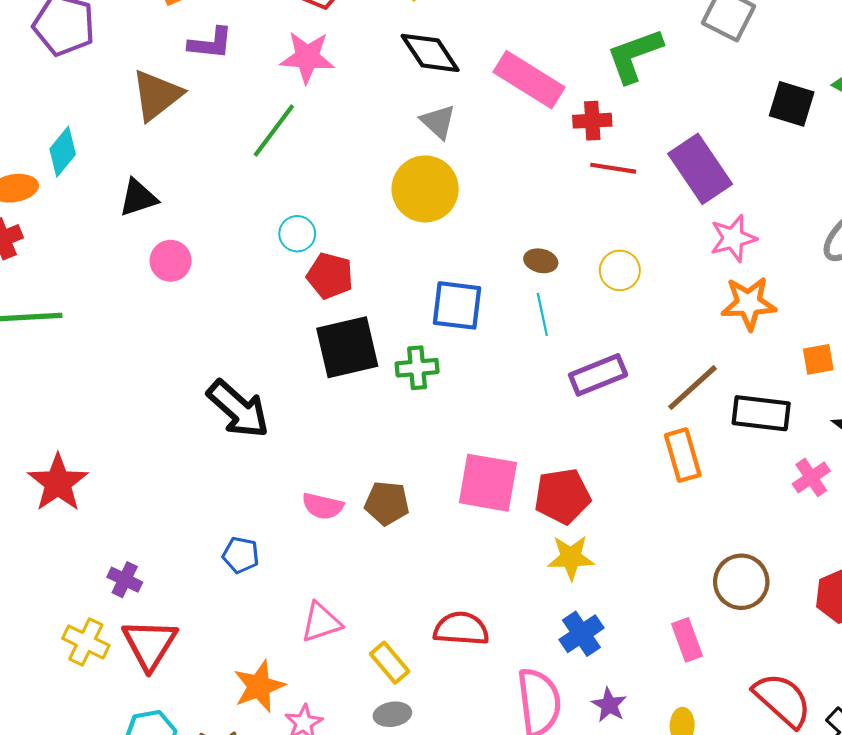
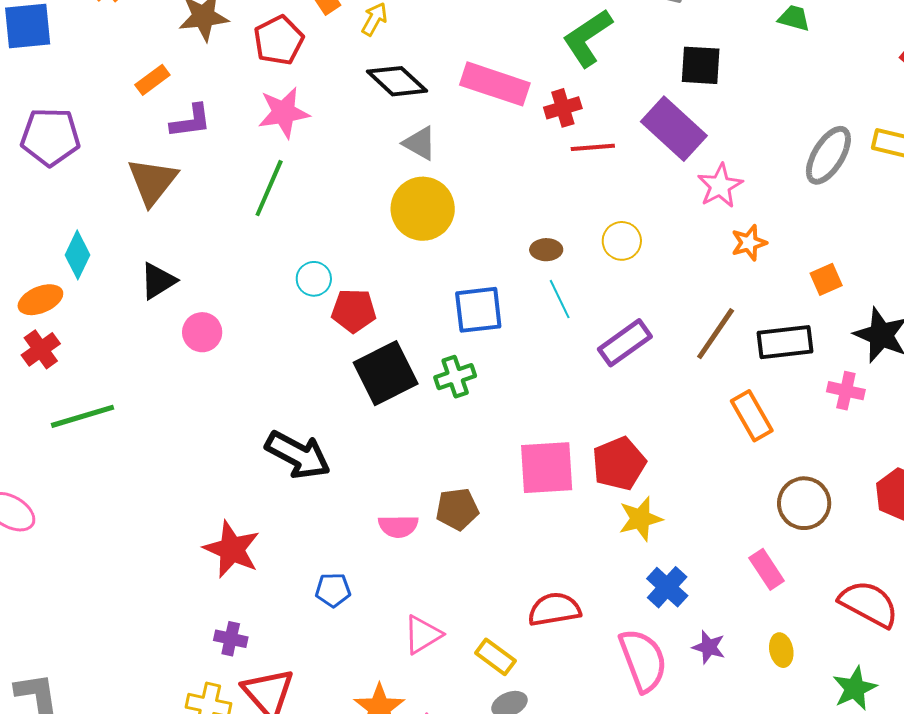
black square: (792, 104) -> (701, 65), moved
orange star: (749, 303) -> (749, 243), size x0.7
orange rectangle: (683, 455) -> (752, 416), moved
pink cross: (811, 477) -> (846, 391), turned -30
red star: (58, 483) -> (232, 549), moved

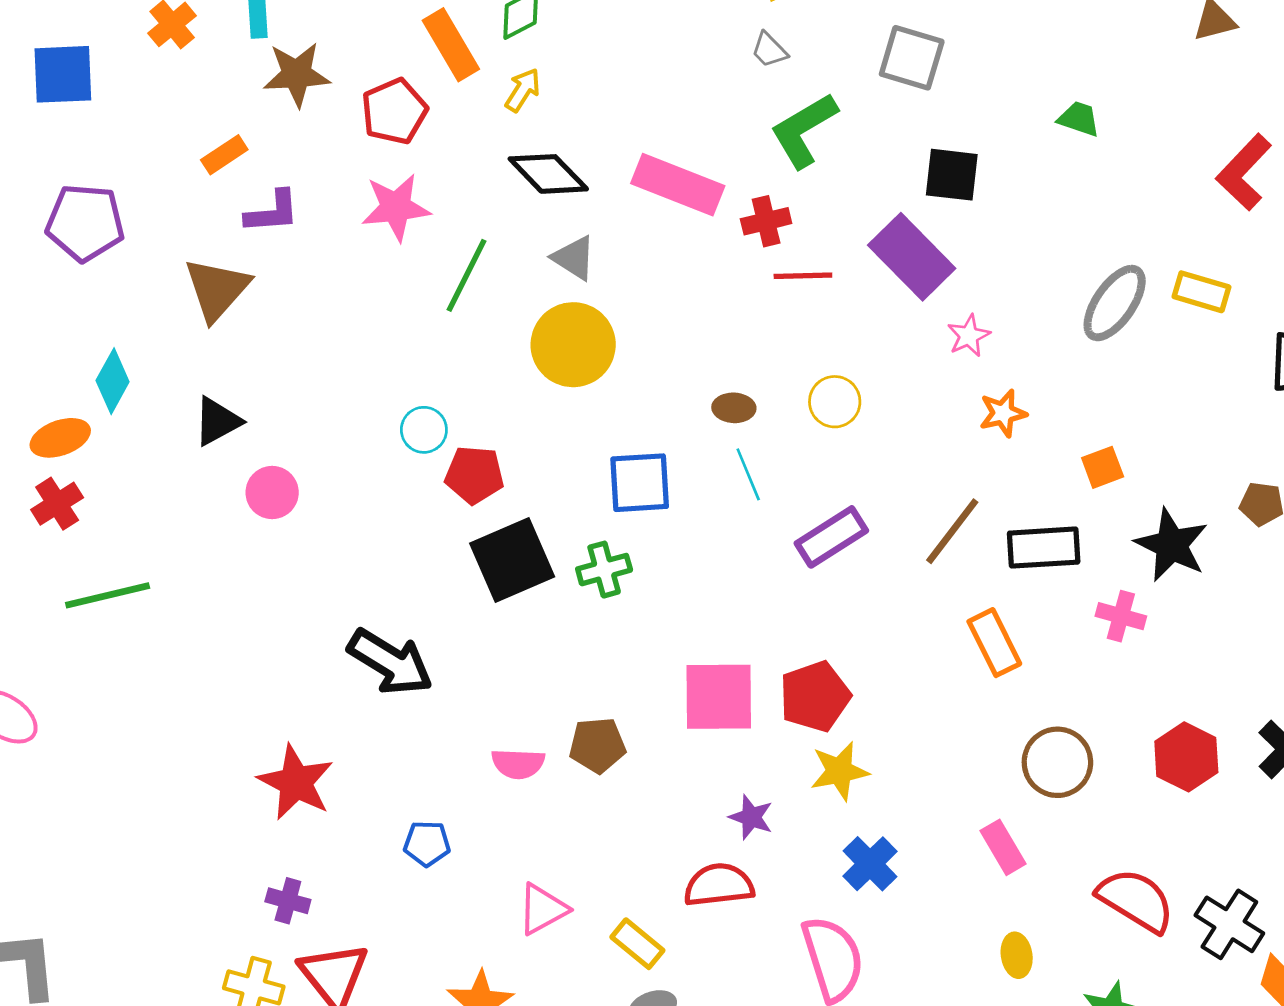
pink star: (720, 186) -> (969, 336), size x0.7
green line: (269, 188) -> (466, 275), moved
purple star: (709, 647) -> (751, 817), moved

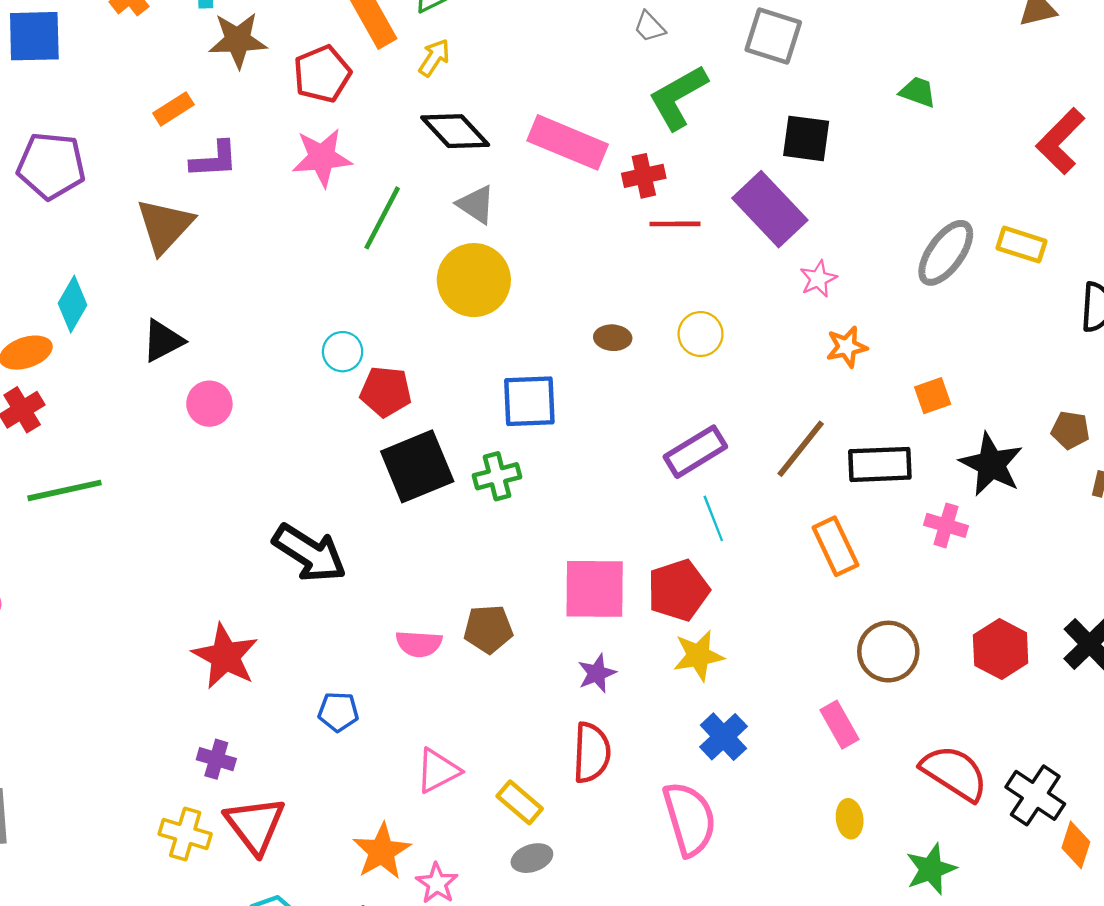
cyan line: (748, 474) -> (713, 518), moved
purple star: (751, 817) -> (597, 673), moved, turned 30
red semicircle: (719, 885) -> (592, 753), turned 98

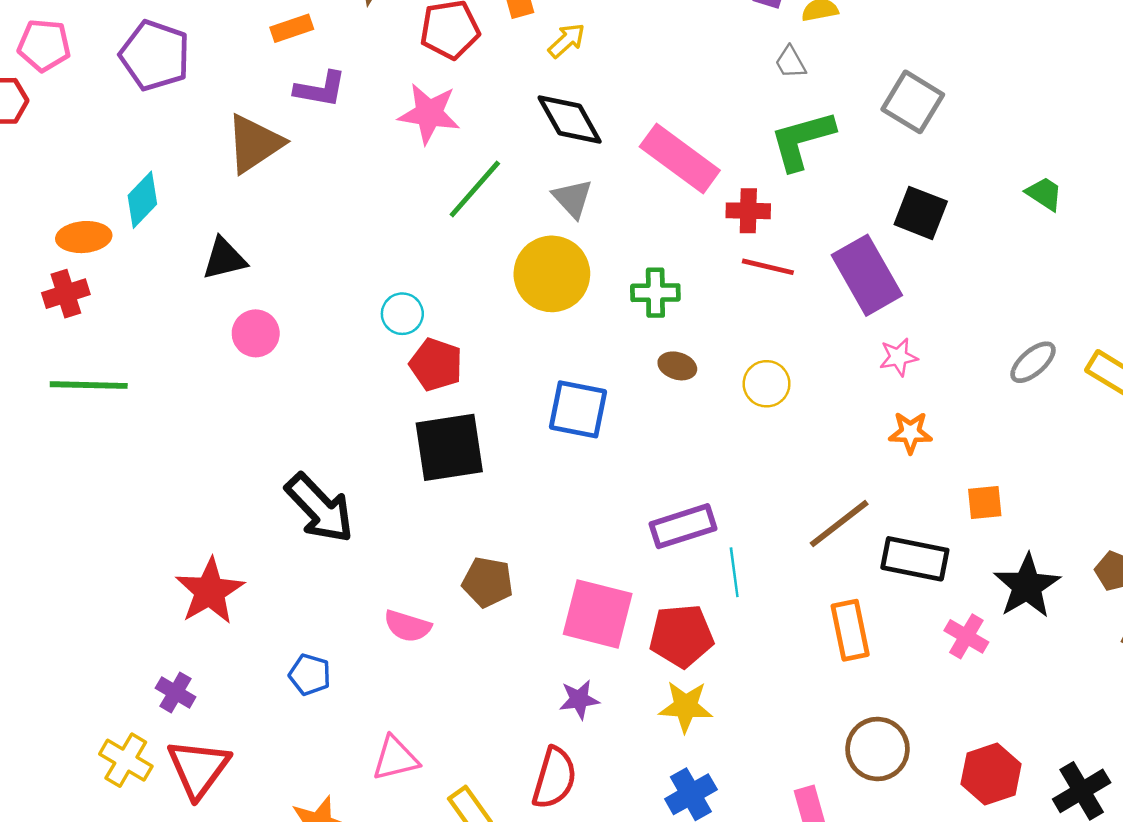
gray ellipse: (946, 253) -> (1033, 362), size x0.7
purple rectangle: (695, 452) -> (683, 526), moved
green cross: (497, 476) -> (655, 293), moved
brown pentagon: (488, 629) -> (488, 582), moved

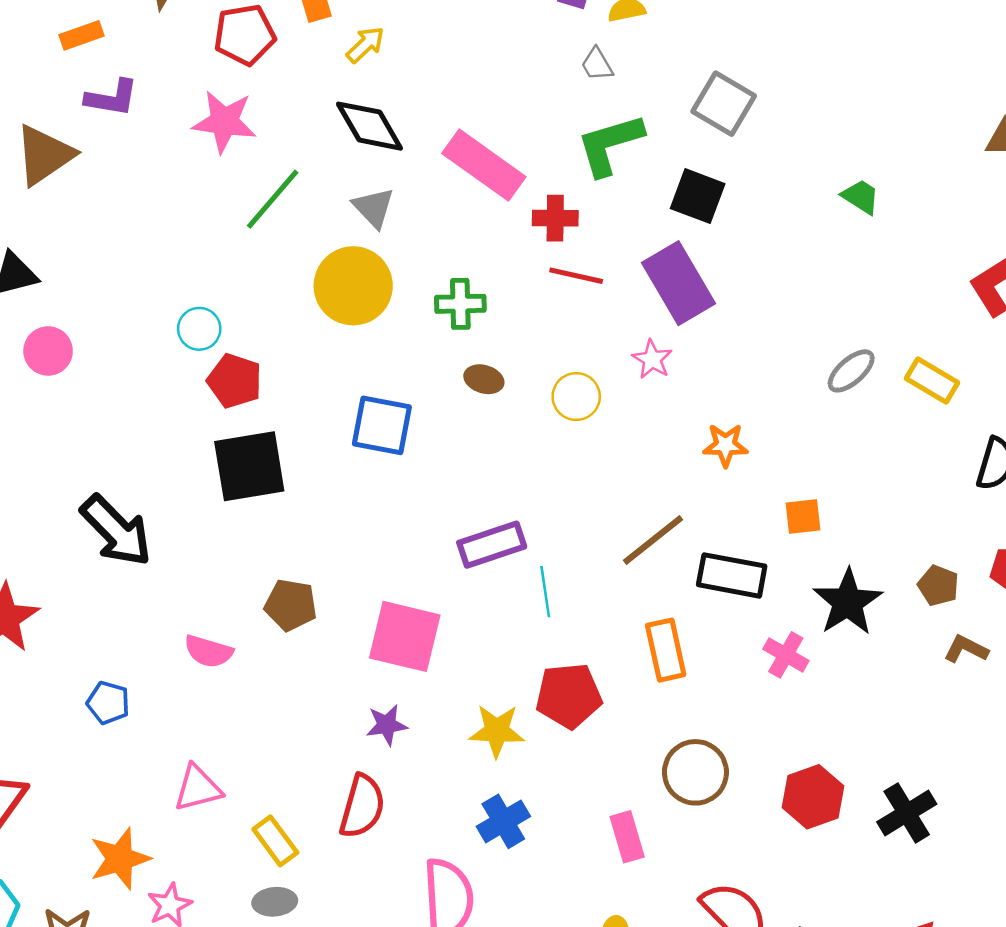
black square: (921, 213) -> (698, 196), moved
pink star: (898, 357) -> (652, 359), moved, turned -30
red pentagon: (681, 636) -> (569, 696), moved

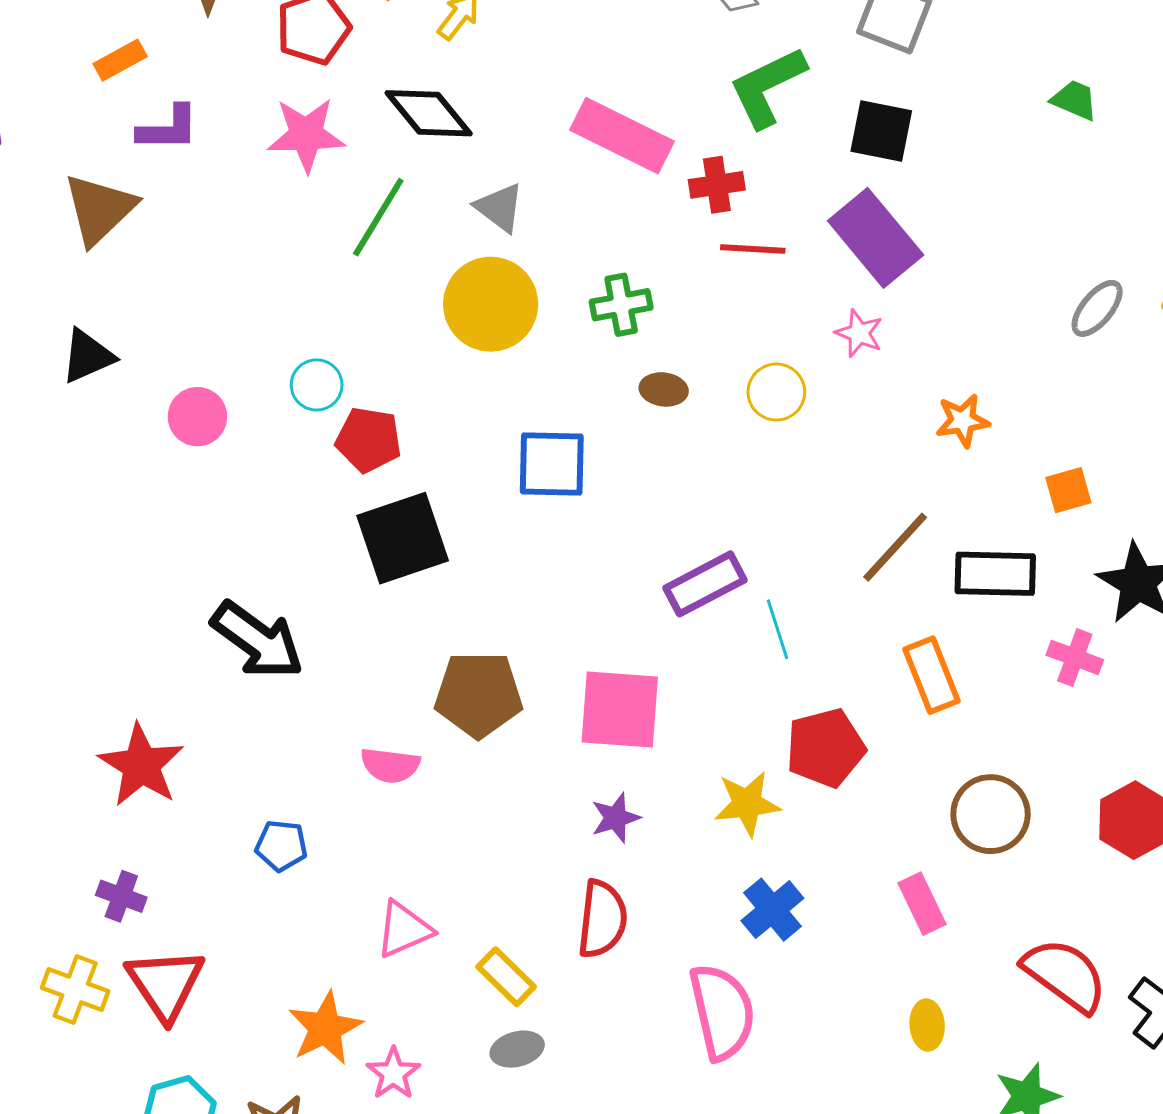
black diamond: (369, 126) -> (429, 113), moved
pink circle: (48, 351) -> (197, 417), moved
brown pentagon: (291, 605) -> (478, 694), size x1.4

